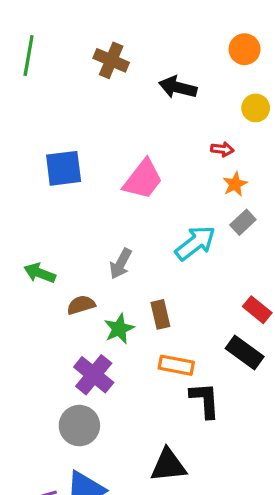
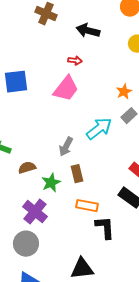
red arrow: (222, 149) -> (75, 61), moved
gray arrow: (121, 264) -> (66, 147), moved

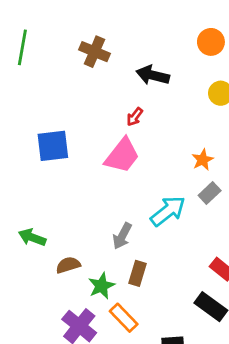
red arrow: (75, 61) -> (135, 117), turned 120
brown rectangle: (77, 174) -> (137, 273), turned 30
orange rectangle: (87, 206) -> (124, 318), moved, turned 35

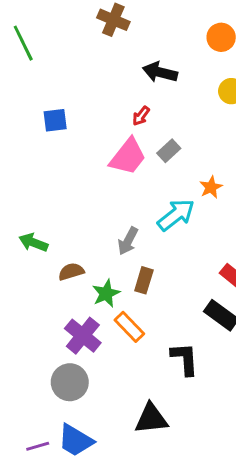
green line: (22, 47) -> (23, 43), turned -36
brown cross: (94, 52) -> (113, 20), moved
blue square: (53, 146) -> (55, 120), moved, size x0.7
orange star: (203, 160) -> (211, 187), moved
gray rectangle: (210, 193) -> (169, 151), moved

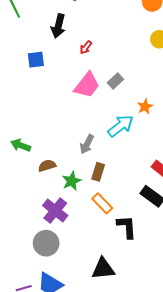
black arrow: (160, 72) -> (58, 26), moved, turned -90
red arrow: (141, 116) -> (86, 47), moved
orange rectangle: (129, 327) -> (102, 203), moved

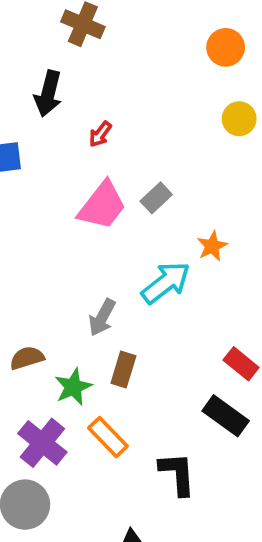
orange rectangle: (102, 203) -> (108, 437), moved

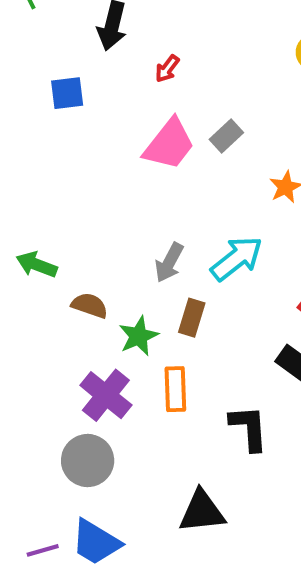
cyan arrow: (166, 283) -> (237, 258), moved
brown semicircle: (27, 358) -> (90, 305), turned 36
orange rectangle: (108, 437) -> (175, 389), turned 42

